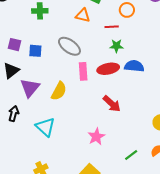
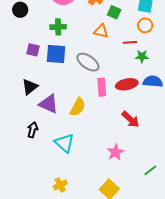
purple square: (14, 45) -> (33, 50), moved
green star: (116, 46) -> (142, 56), moved
blue square: (35, 51) -> (56, 54), moved, size x1.5
purple triangle: (30, 88) -> (49, 104), turned -45

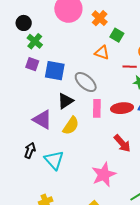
green cross: (58, 27) -> (35, 41), moved, turned 35
black triangle: (30, 87) -> (65, 101), moved
black arrow: (33, 130) -> (30, 150), moved
pink star: (115, 152) -> (104, 175), size x1.4

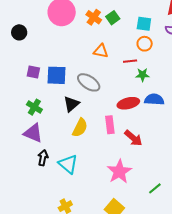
green square: (117, 35) -> (113, 18), moved, turned 32
green cross: (35, 41) -> (34, 107), moved
pink rectangle: (97, 108) -> (110, 125), moved
purple triangle: (42, 120) -> (33, 133), moved

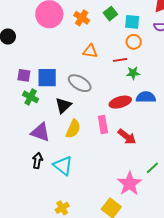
green square: (113, 18) -> (110, 14), moved
green cross: (34, 107) -> (31, 97), moved
purple triangle: (33, 133) -> (40, 132), moved
pink star: (119, 172) -> (130, 184), moved
green line: (155, 188) -> (152, 168), moved

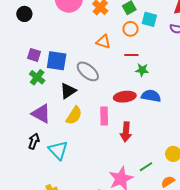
orange circle: (134, 42) -> (131, 29), moved
red arrow: (127, 137) -> (126, 132), turned 48

